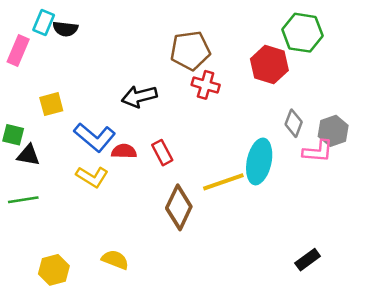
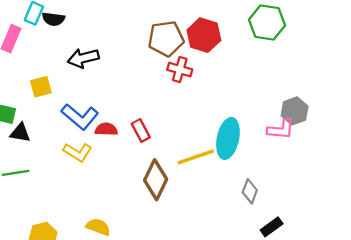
red hexagon: (269, 65) -> (204, 35), moved
black arrow: (139, 96) -> (83, 58), moved
gray diamond: (294, 123) -> (250, 191), moved

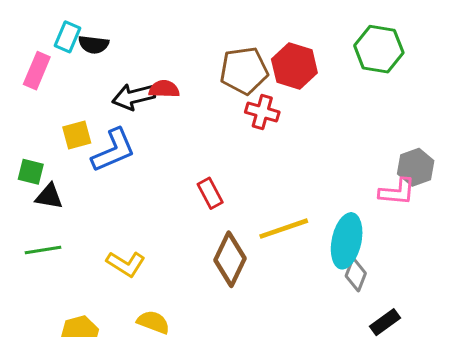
blue L-shape: (80, 117) -> (113, 150), moved, turned -63
red semicircle: (106, 129) -> (164, 89), moved
cyan ellipse: (228, 138) -> (347, 241), moved
yellow L-shape: (78, 152) -> (126, 264), moved

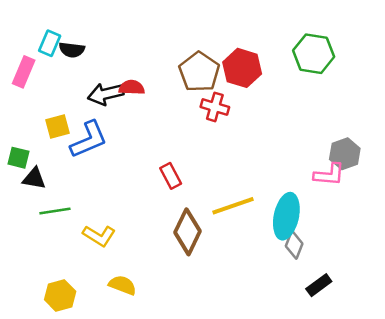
brown pentagon: (244, 71) -> (199, 72), turned -30
green line: (43, 250) -> (55, 211), moved

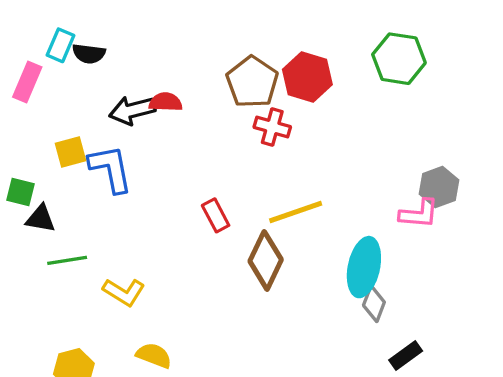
blue L-shape: (89, 139) -> (111, 169), turned -78
yellow line: (233, 206) -> (296, 212), moved
brown diamond: (188, 232) -> (266, 260), moved

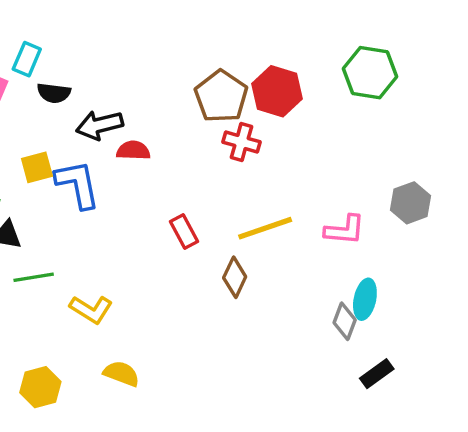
black semicircle: (89, 54) -> (54, 93), moved
red semicircle: (166, 102) -> (133, 150), moved
pink L-shape: (419, 214) -> (345, 230), moved
brown diamond: (266, 260) -> (235, 277), size x0.7
cyan ellipse: (364, 267) -> (365, 299), moved, size x0.7

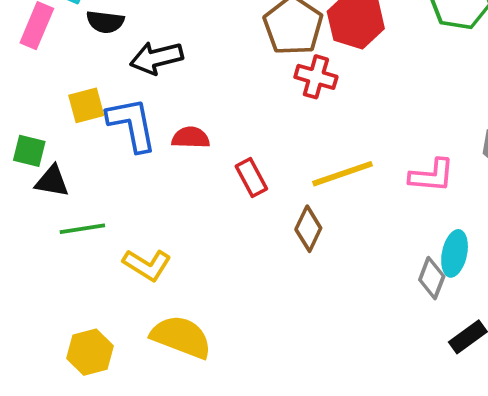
red semicircle: (133, 150) -> (191, 138), moved
yellow semicircle: (121, 374) -> (181, 337), size x1.5

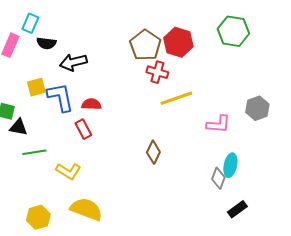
yellow line: (343, 174) -> (176, 98), moved
red rectangle: (251, 177) -> (83, 129), moved

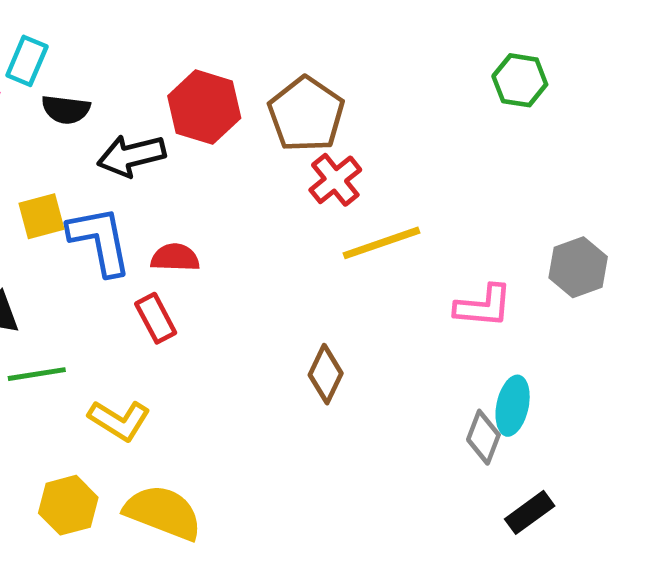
green hexagon: (233, 31) -> (520, 80), size x0.7
red hexagon: (178, 42) -> (204, 107), moved
red cross: (157, 72) -> (335, 180), turned 35
yellow hexagon: (38, 217) -> (68, 505), moved

